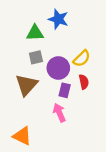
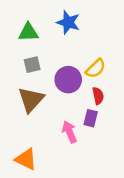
green triangle: (35, 33) -> (28, 32), moved
gray square: (36, 57) -> (32, 65), moved
purple rectangle: (65, 90) -> (91, 118), moved

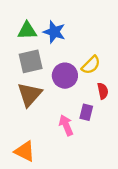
blue star: (68, 22) -> (54, 32), moved
gray square: (32, 65) -> (31, 61), size x1.5
red semicircle: (98, 96) -> (103, 91), moved

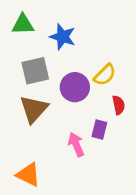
green triangle: (27, 31) -> (23, 24), moved

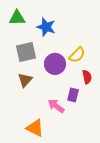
brown triangle: (34, 109) -> (25, 80), size x0.7
pink arrow: (76, 145) -> (56, 106), turned -30
orange triangle: (28, 175) -> (35, 128), moved

